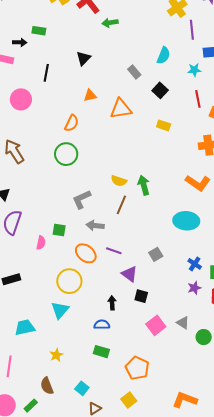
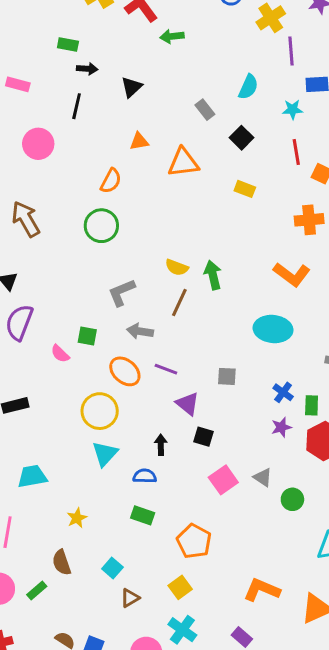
black arrow: (20, 42) -> (87, 69), moved
pink semicircle: (41, 243) -> (60, 354), turned 120
gray square: (156, 254) -> (227, 376), turned 32
cyan triangle: (60, 310) -> (105, 454), moved

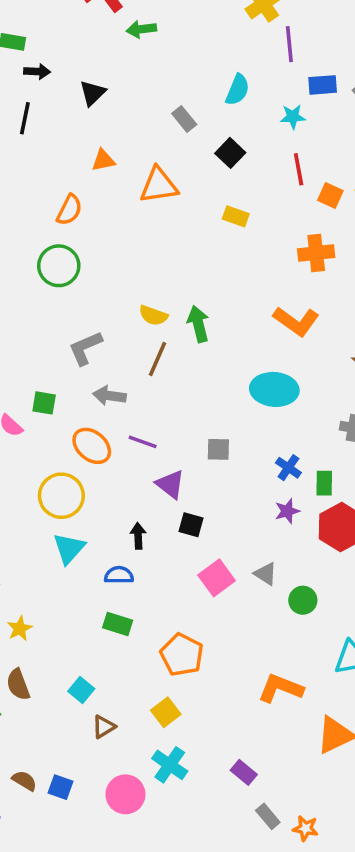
yellow star: (77, 518) -> (20, 628), moved
orange L-shape: (262, 590) -> (280, 688), moved

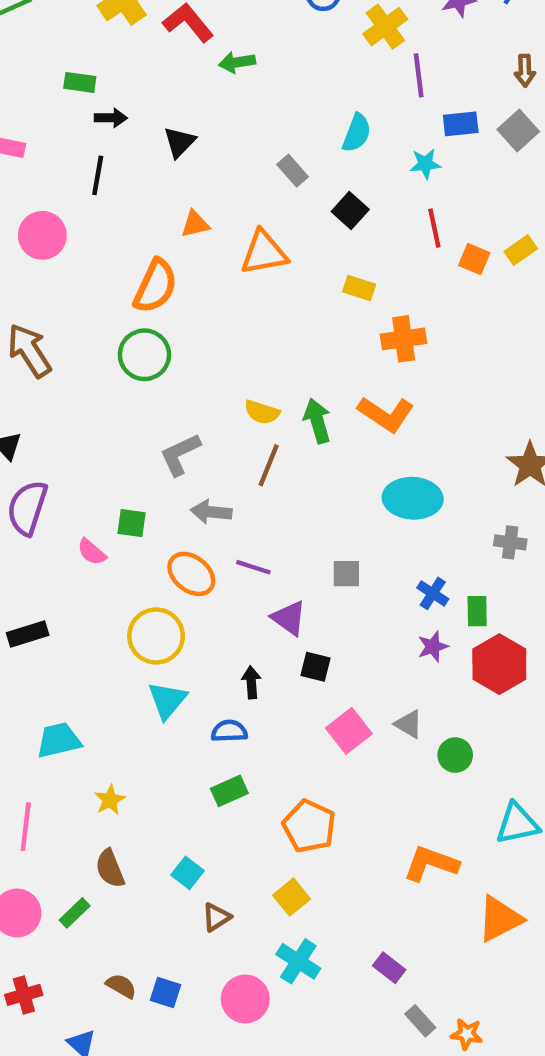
orange semicircle: (69, 210) -> (155, 286), size x1.4
orange cross: (316, 253) -> (404, 339), moved
orange L-shape: (296, 321) -> (386, 414), moved
green rectangle: (118, 624) -> (229, 791), turned -40

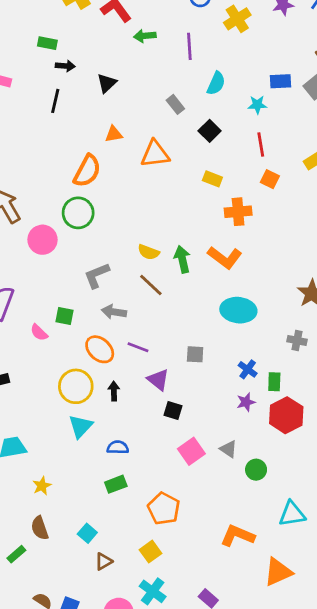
purple line: (419, 75) -> (189, 46), moved
pink circle: (42, 235) -> (43, 240), moved
orange square: (474, 259) -> (270, 179), moved
brown line: (269, 465) -> (151, 285), turned -72
black arrow: (251, 682) -> (114, 391), moved

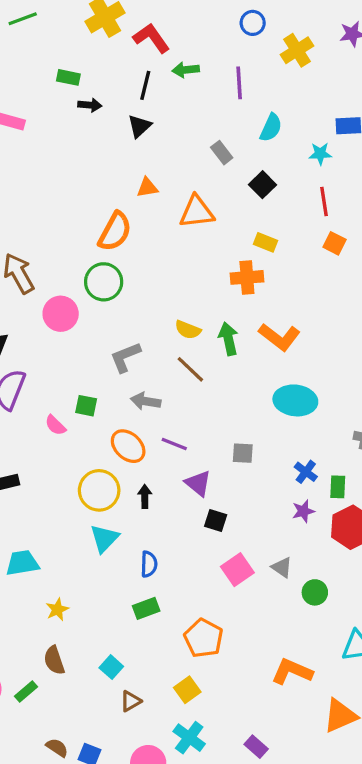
black line: (55, 101) -> (145, 85), moved
orange cross: (238, 212) -> (247, 277), moved
blue semicircle: (118, 447) -> (149, 564), turned 90

